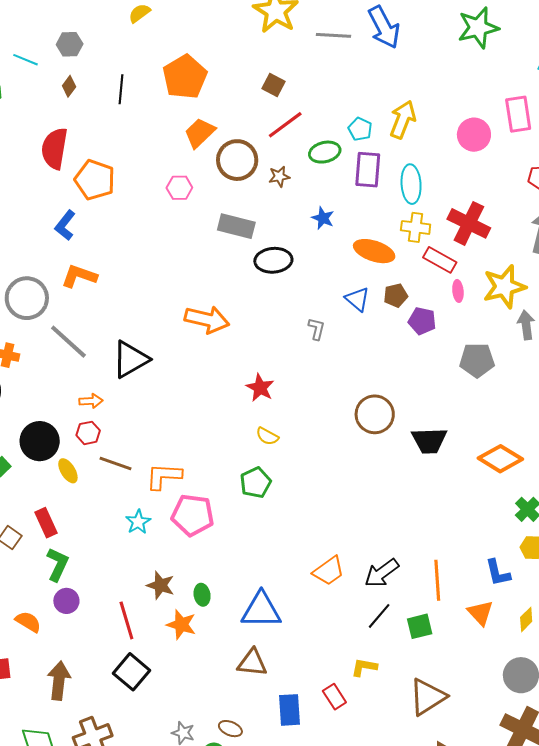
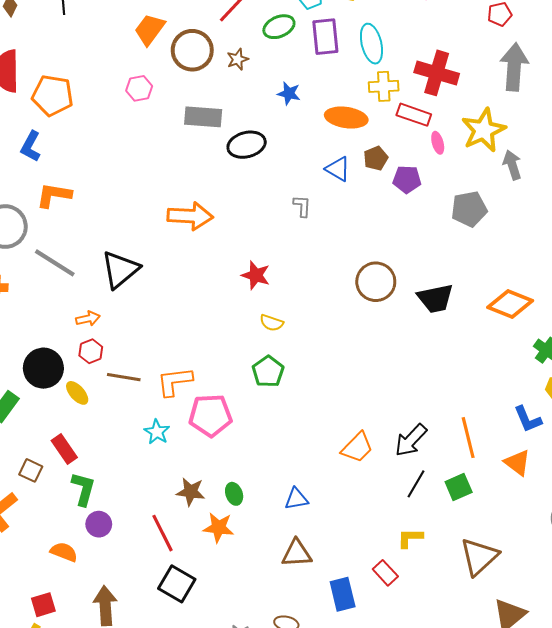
blue triangle: (261, 610) -> (296, 499), size x0.6

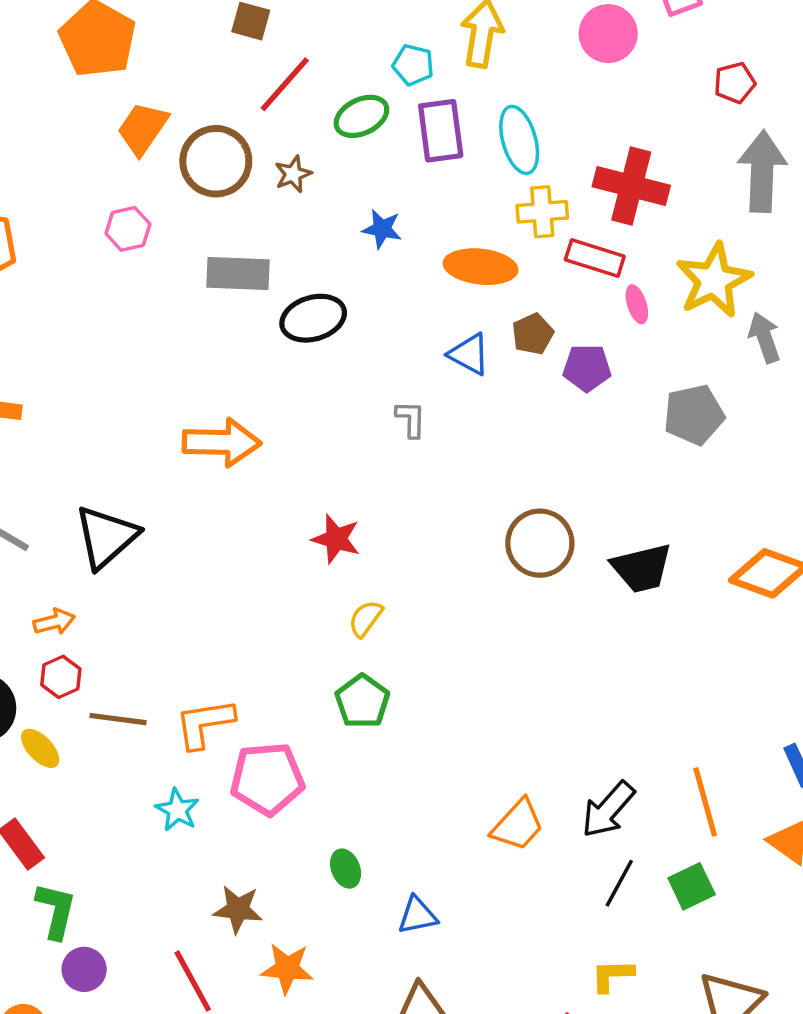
yellow semicircle: (272, 323) -> (366, 619), turned 110
green ellipse: (234, 494) -> (346, 869), moved

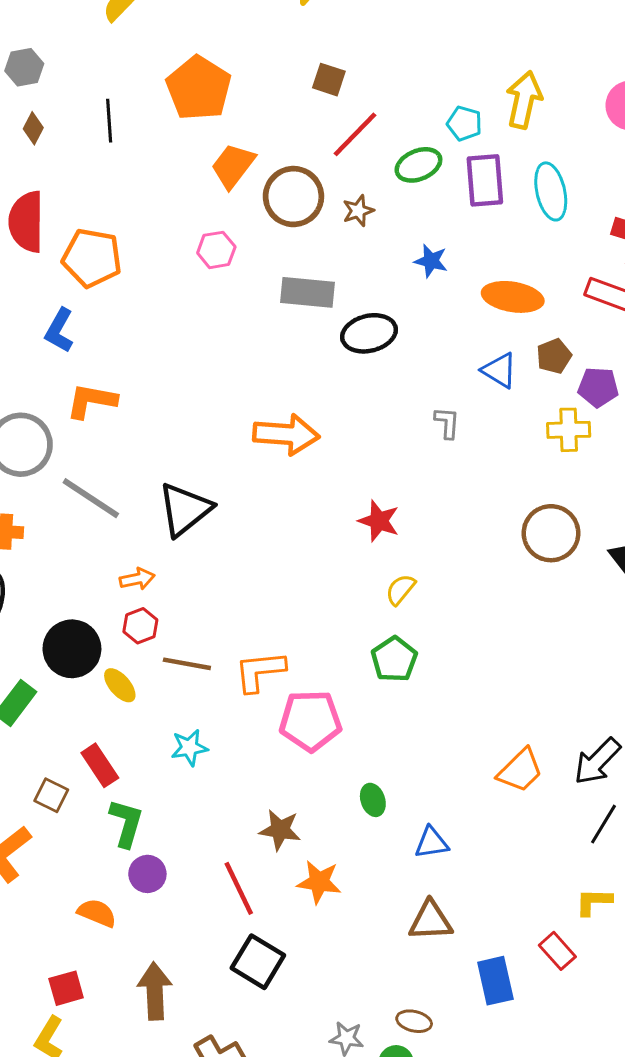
yellow cross: (542, 212) -> (569, 430), moved
cyan star: (177, 810) -> (189, 748), moved, turned 30

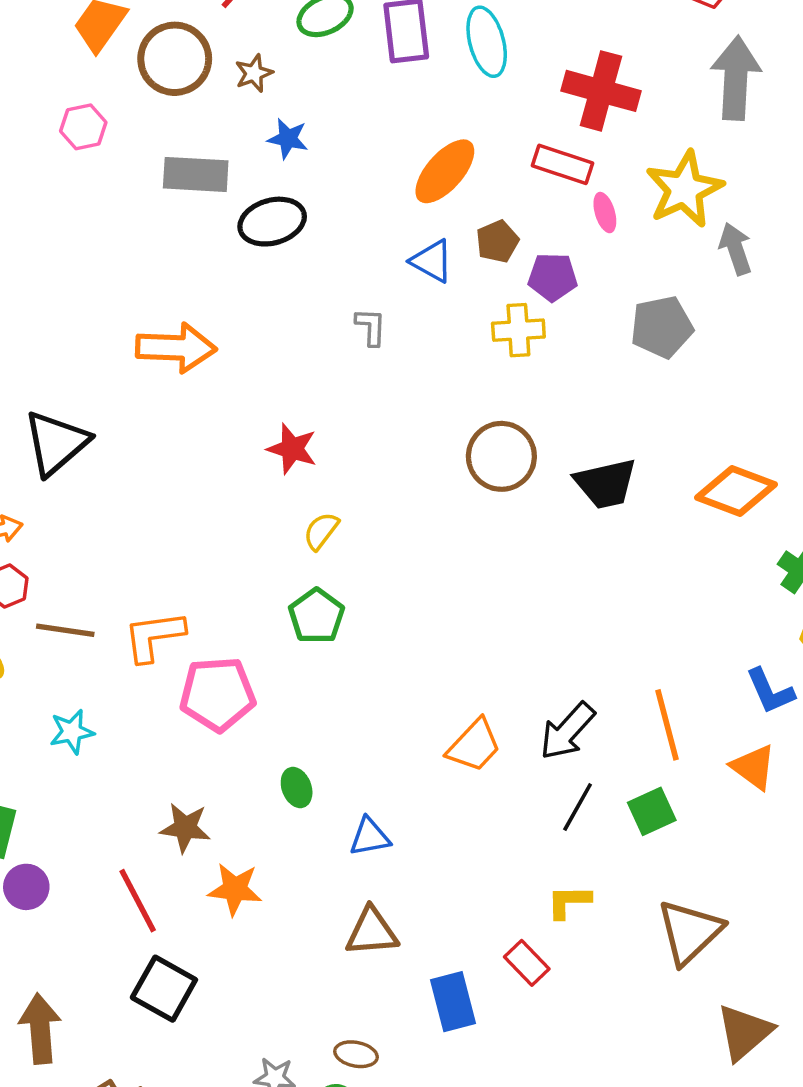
blue star: (431, 261) -> (288, 139), moved
orange ellipse: (513, 297) -> (445, 171), turned -56

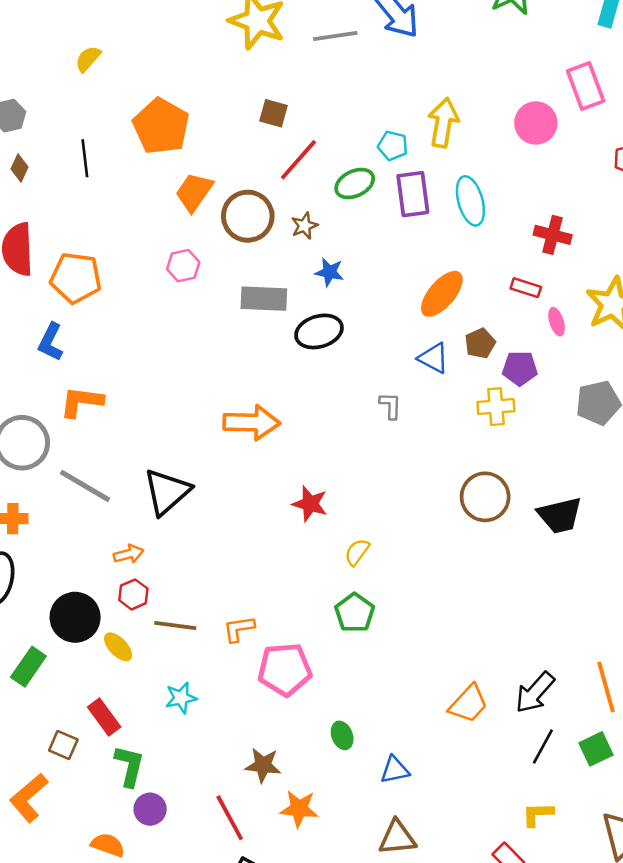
red cross: (601, 91) -> (553, 235), size x0.7
red rectangle: (562, 164) -> (526, 288), size x0.7
red star: (292, 449) -> (310, 504), moved
orange L-shape: (154, 636) -> (239, 629), size x0.7

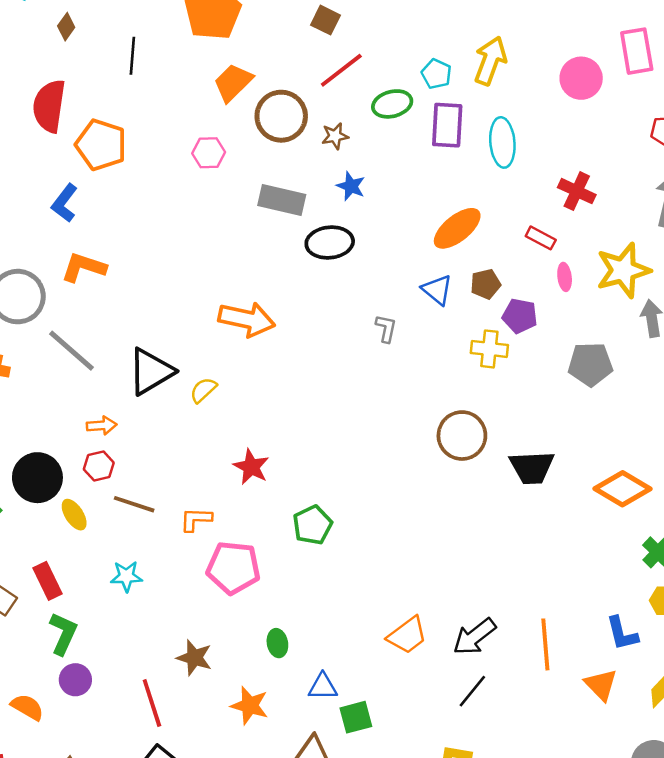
black line: (85, 158) -> (132, 56), moved
red star: (310, 504) -> (251, 467), moved
yellow semicircle: (357, 552) -> (203, 390), moved
green square: (596, 749) -> (356, 717), moved
orange star: (299, 809) -> (250, 705), moved

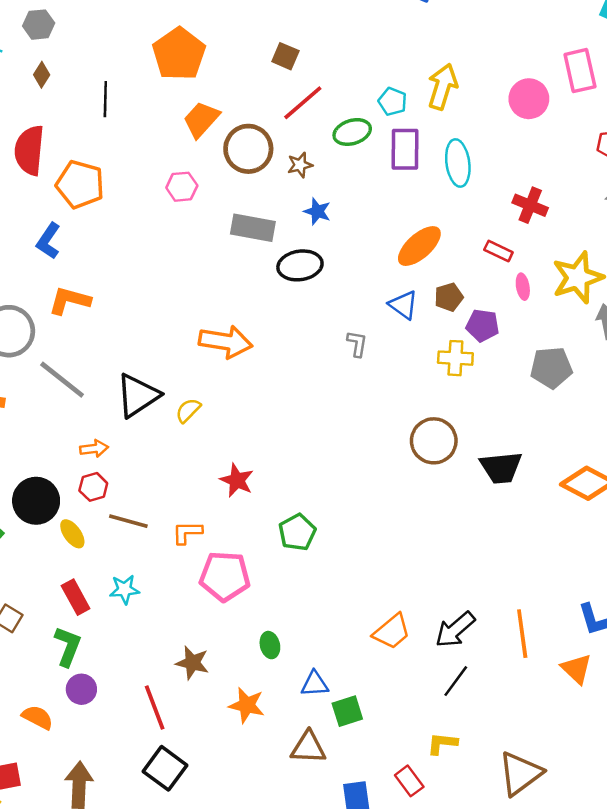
red rectangle: (47, 581) -> (76, 597), moved

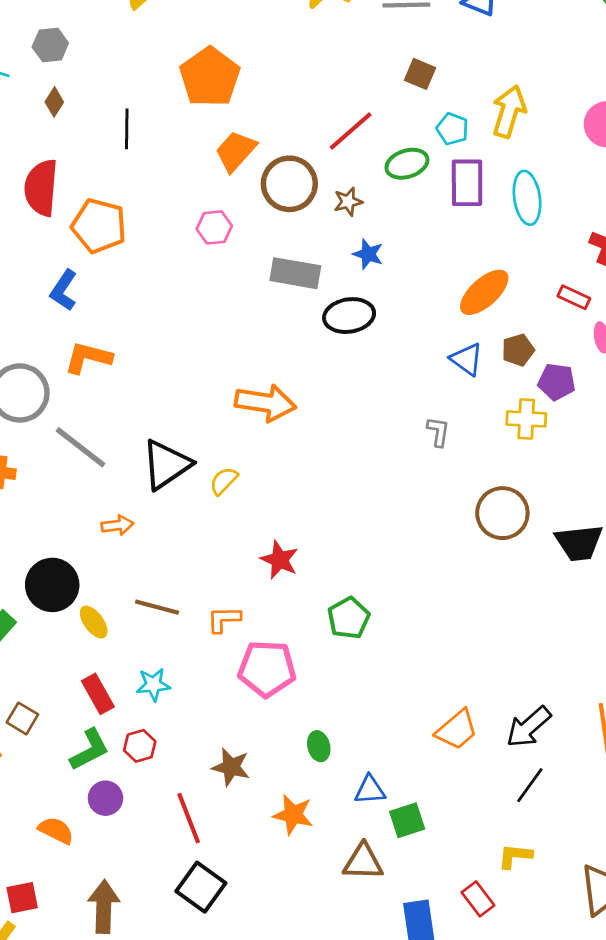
brown square: (285, 56) -> (420, 74), moved
gray L-shape: (357, 344) -> (438, 432), moved
red hexagon: (93, 487) -> (140, 746), moved
green L-shape: (68, 646) -> (90, 750), turned 42

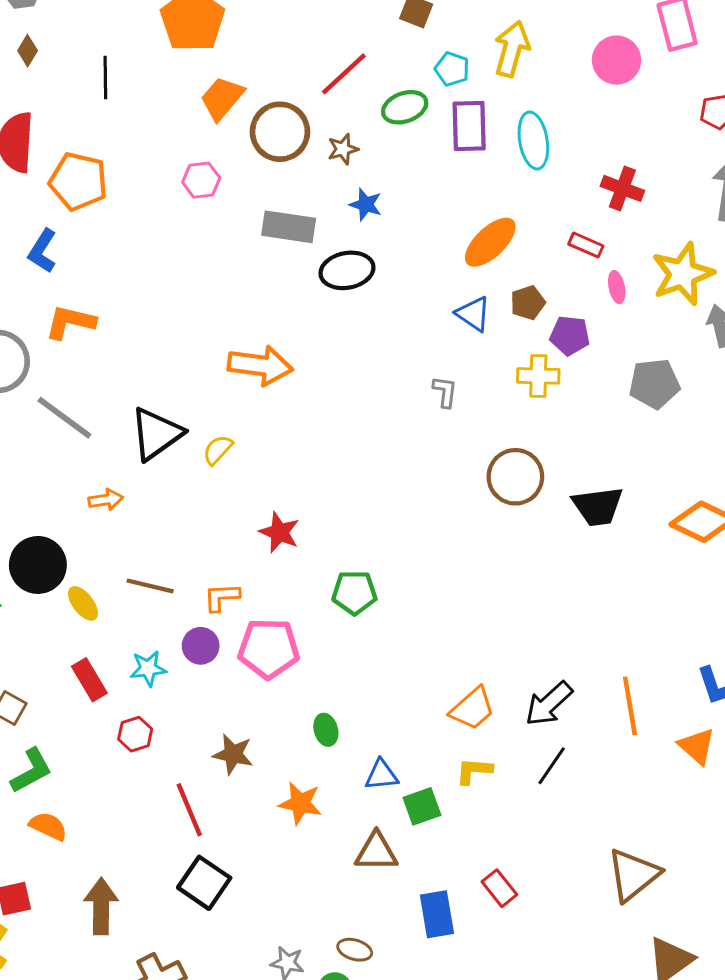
green pentagon: (349, 618) -> (354, 593), turned 30
green L-shape: (90, 750) -> (31, 771), moved
purple circle: (105, 798) -> (201, 646), moved
yellow L-shape: (515, 856) -> (474, 771), moved

